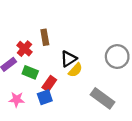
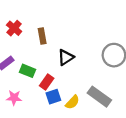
red cross: (24, 49) -> (14, 28), moved
yellow semicircle: (75, 70) -> (72, 102), moved
blue square: (45, 97) -> (53, 97), moved

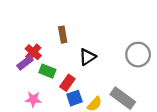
red cross: (14, 28) -> (33, 52), moved

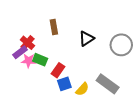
black triangle: (87, 57) -> (86, 39), moved
pink star: (33, 99) -> (28, 61), moved

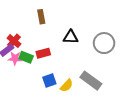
brown rectangle: (54, 27) -> (41, 17), moved
black triangle: (86, 39) -> (71, 37), turned 35
red rectangle: (58, 70) -> (43, 53), moved, turned 40

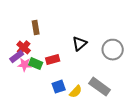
brown rectangle: (41, 17) -> (36, 28), moved
black triangle: (71, 37) -> (80, 44), turned -42

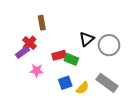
gray circle: (113, 50) -> (109, 45), moved
green rectangle: (36, 64) -> (71, 59), moved
pink star: (25, 65) -> (37, 71), moved

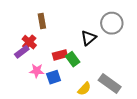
gray circle: (109, 45) -> (112, 23), moved
green rectangle: (71, 59) -> (73, 59), turned 32
blue square: (65, 83) -> (54, 77), moved

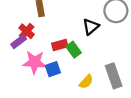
pink star: (37, 71) -> (35, 62), size x1.5
gray rectangle: (110, 83) -> (114, 76), turned 35

